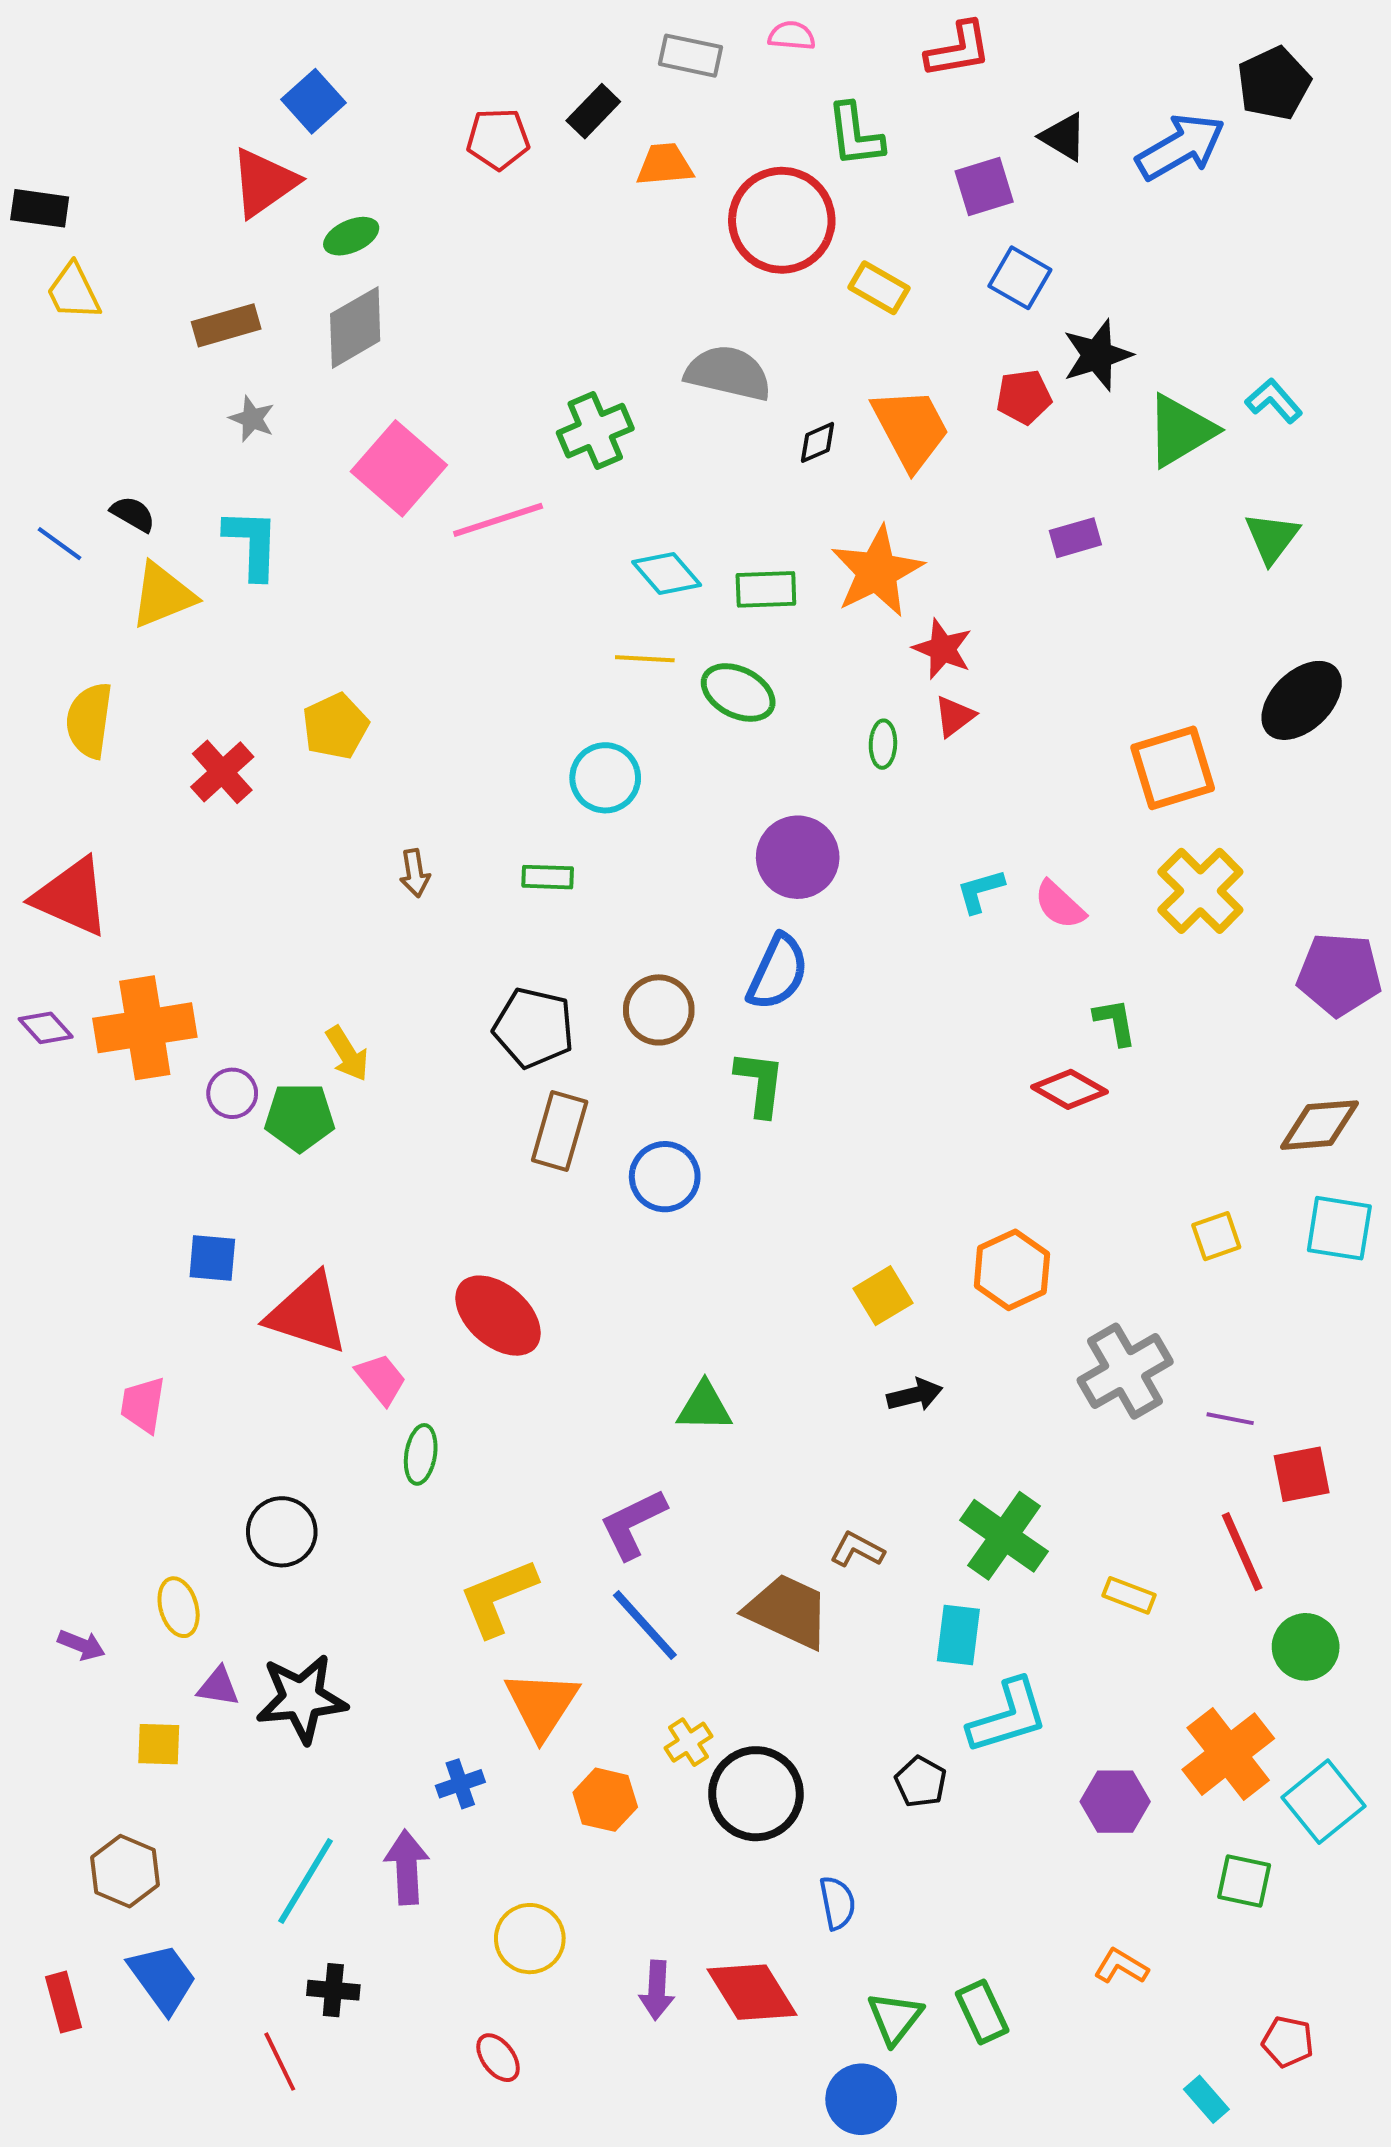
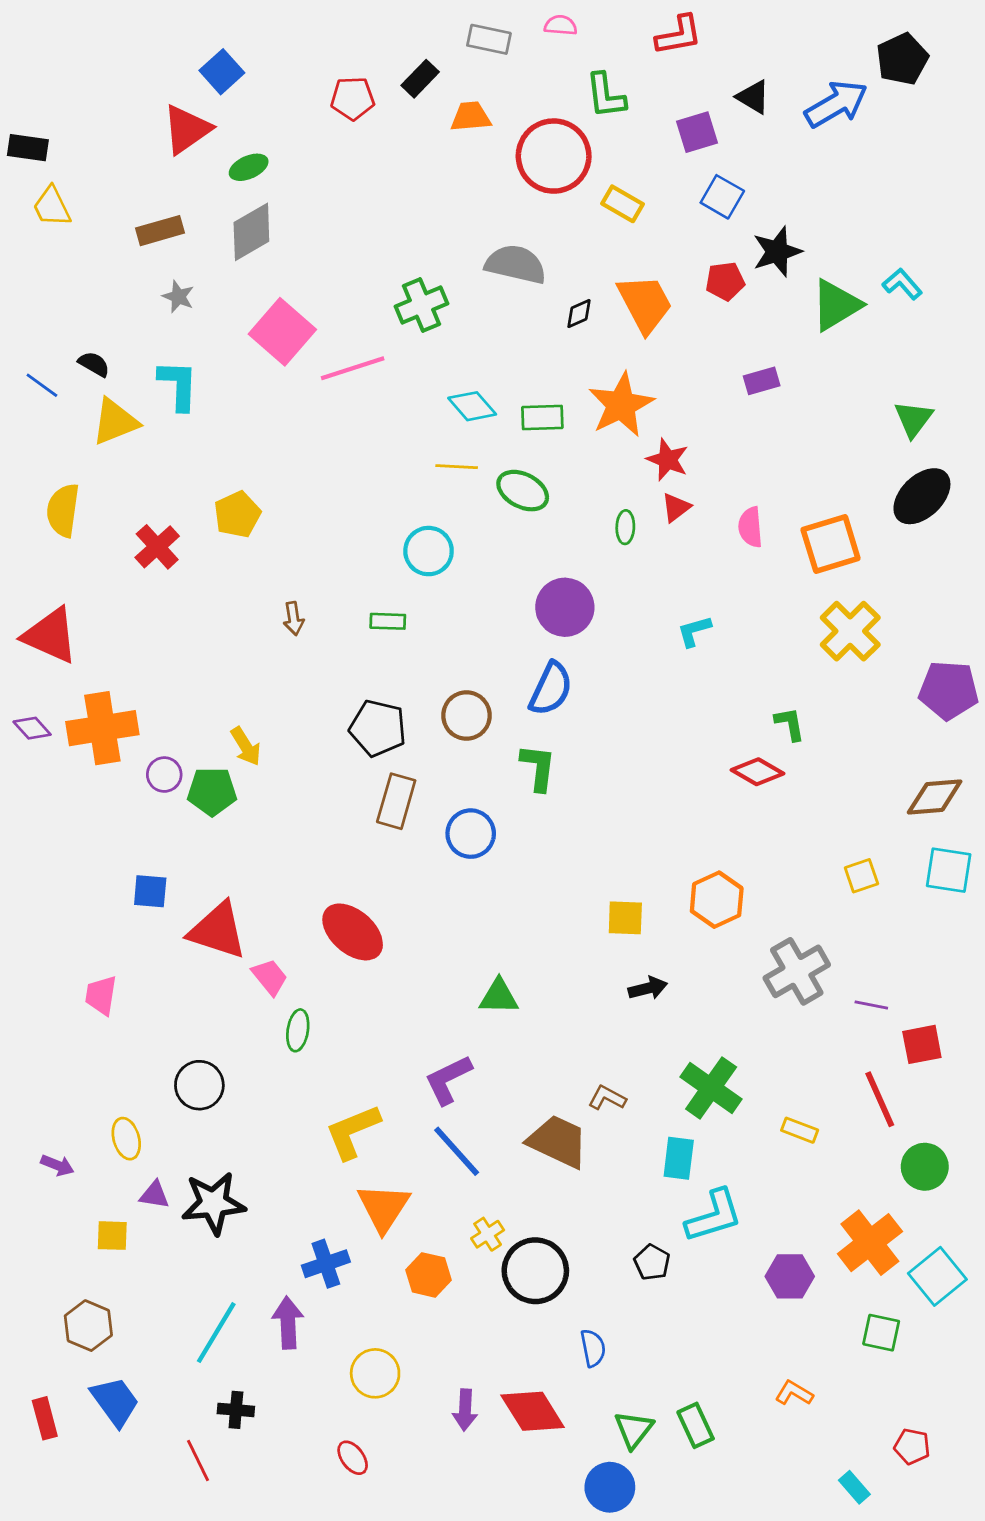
green triangle: (1272, 538) -> (913, 419), moved
pink semicircle: (1060, 905) -> (750, 527), moved, turned 42
yellow square: (883, 1296) -> (625, 918), turned 33
blue cross: (460, 1784) -> (326, 1264), size x1.4

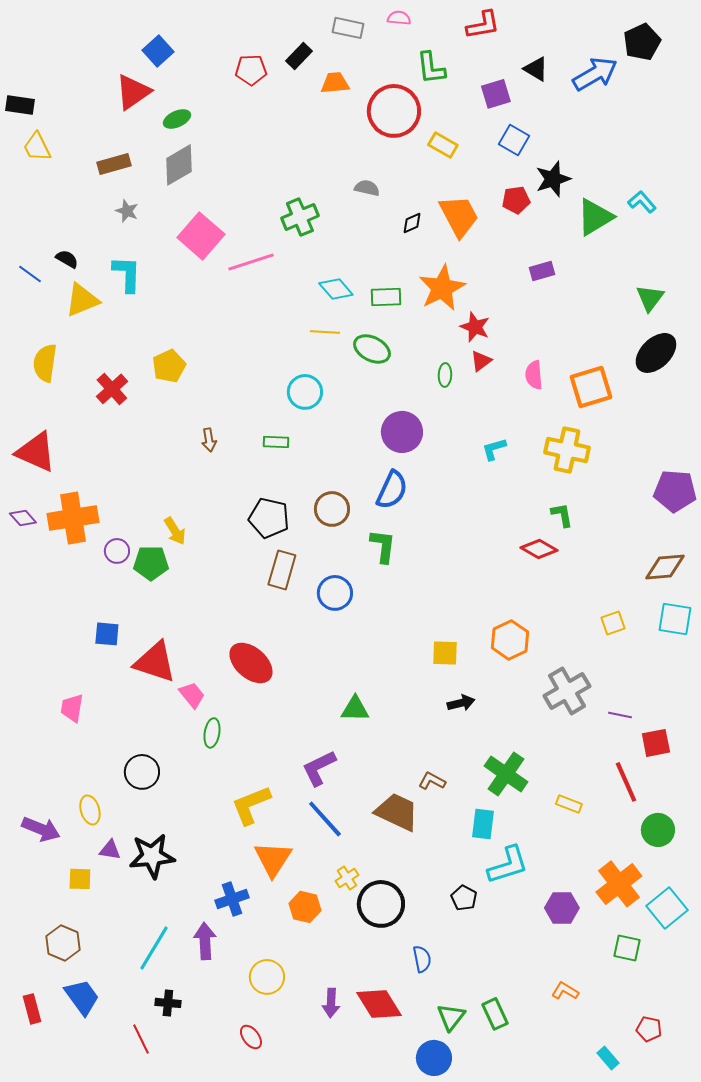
gray semicircle: (516, 264) -> (367, 188), size x0.6
yellow cross: (850, 631) -> (567, 450), moved, turned -33
purple arrow: (57, 1165) -> (41, 829), size x1.6

